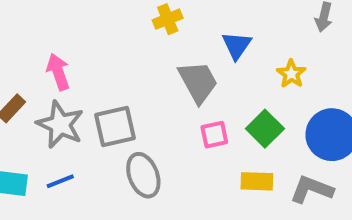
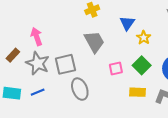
yellow star: (291, 74) -> (144, 38), moved
gray trapezoid: (198, 82) -> (94, 42), moved

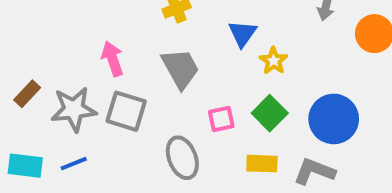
pink arrow: (37, 37) -> (113, 59), moved
gray star: (38, 63) -> (74, 109), turned -30
gray square: (65, 64) -> (126, 111), turned 30
gray ellipse: (80, 89) -> (182, 158), moved

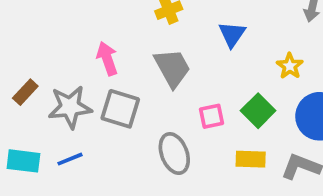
yellow star: (274, 61) -> (290, 66), moved

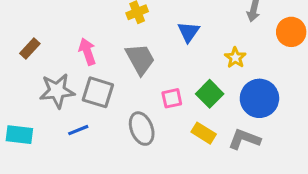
brown rectangle: (25, 92) -> (30, 49), moved
blue line: (70, 159) -> (78, 130), moved
yellow rectangle: (251, 159) -> (204, 133), turned 30

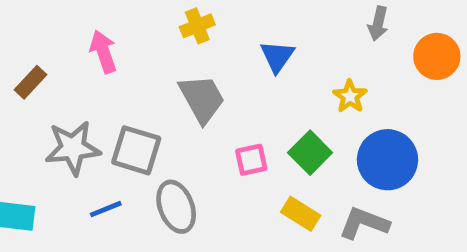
pink arrow: (87, 52) -> (103, 52), moved
gray ellipse: (142, 129) -> (176, 207), moved

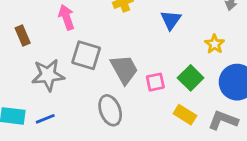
brown rectangle: (30, 82) -> (23, 36), turned -66
gray trapezoid: (202, 99) -> (124, 69), moved
gray square: (136, 150) -> (86, 55), moved
blue line: (106, 209) -> (45, 119), moved

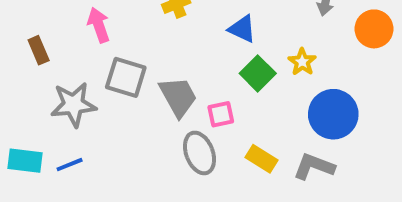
blue triangle: (171, 20) -> (242, 29), turned -40
green square: (191, 78) -> (258, 73), moved
gray ellipse: (110, 110) -> (199, 153), moved

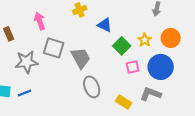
blue triangle: (242, 29) -> (105, 25), moved
orange circle: (374, 29) -> (171, 38), moved
pink square: (221, 114) -> (133, 67), moved
yellow rectangle: (262, 159) -> (124, 102), moved

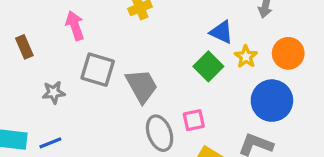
blue triangle: (105, 25) -> (221, 32), moved
gray star: (27, 62) -> (54, 92), size x0.6
pink square: (133, 67) -> (194, 120), moved

